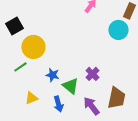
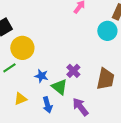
purple cross: (92, 74) -> (73, 71), moved
brown trapezoid: (116, 98) -> (105, 79), moved

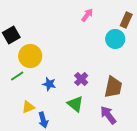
green triangle: (59, 87) -> (75, 104), moved
blue arrow: (47, 105) -> (43, 120), moved
purple arrow: (80, 107) -> (108, 115), moved

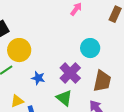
cyan circle: (115, 39) -> (90, 48), moved
purple cross: (81, 79) -> (70, 73), size x1.5

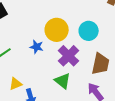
yellow circle: (19, 50) -> (57, 30), moved
blue star: (38, 78) -> (37, 47), moved

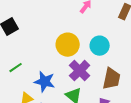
blue star: (37, 47) -> (45, 82), moved, size x1.5

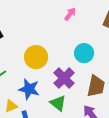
yellow circle: (68, 45) -> (36, 57), moved

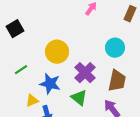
cyan circle: (84, 53) -> (115, 48), moved

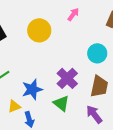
yellow circle: (57, 52) -> (39, 30), moved
blue star: (50, 84) -> (32, 89), turned -30

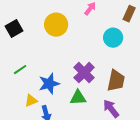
cyan circle: (97, 53) -> (113, 38), moved
green triangle: (61, 103) -> (78, 98), turned -42

